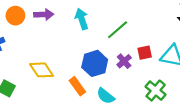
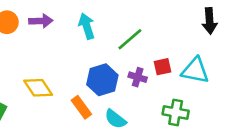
purple cross: (124, 61) -> (138, 77), turned -32
green cross: (156, 91) -> (176, 112), turned -30

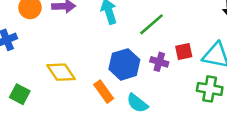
green cross: (176, 112) -> (210, 89), moved

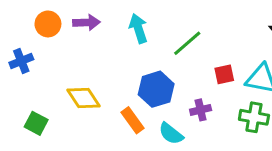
purple cross: (159, 62) -> (201, 110), moved, turned -30

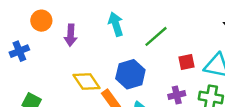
purple arrow: (86, 23) -> (71, 35), moved, turned 95
yellow diamond: (84, 98) -> (86, 82), moved
purple cross: (201, 110) -> (177, 95), moved

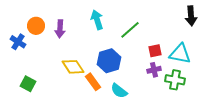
orange circle: (41, 21) -> (36, 26), moved
blue cross: (19, 51) -> (18, 42), turned -35
purple cross: (177, 95) -> (154, 70), moved

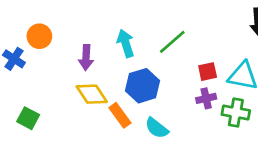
cyan arrow: (97, 20) -> (126, 43), moved
purple arrow: (60, 29) -> (86, 57), moved

